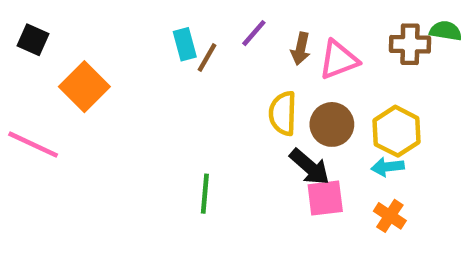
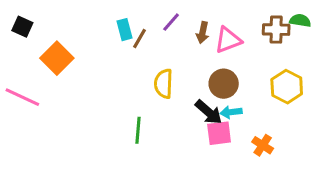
yellow semicircle: (283, 113) -> (164, 84), moved
yellow hexagon: (397, 131) -> (287, 87), moved
cyan arrow: (388, 167) -> (231, 112), moved

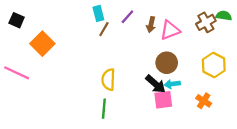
cyan rectangle: (124, 30) -> (98, 13), moved
brown cross: (276, 30) -> (206, 22), turned -30
yellow semicircle: (164, 84) -> (108, 80), moved
green line: (138, 130) -> (104, 109), moved
orange cross: (263, 145) -> (204, 101), moved

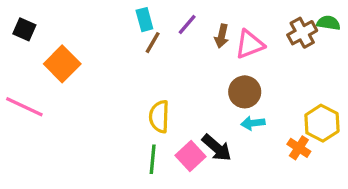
yellow hexagon: (214, 65) -> (322, 123), moved
black arrow: (155, 84) -> (217, 148), moved
pink square: (163, 100) -> (190, 156), moved, turned -36

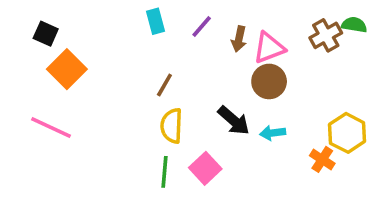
black square: (24, 29) -> (46, 34), moved
brown line: (153, 43) -> (164, 85), moved
brown circle: (245, 92) -> (269, 81), moved
pink line: (24, 107) -> (51, 128), moved
black arrow: (217, 148) -> (234, 120), moved

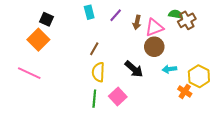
green semicircle: (354, 25) -> (176, 14), moved
black square: (46, 34) -> (47, 19), moved
cyan arrow: (273, 133) -> (169, 69), moved

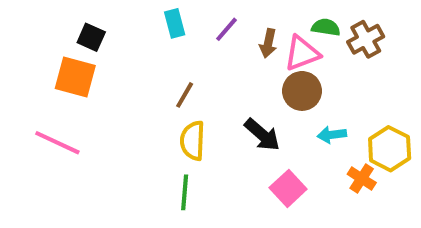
green semicircle: (176, 14) -> (326, 27), moved
orange square: (38, 40) -> (75, 77), turned -30
pink square: (118, 97) -> (288, 188), moved

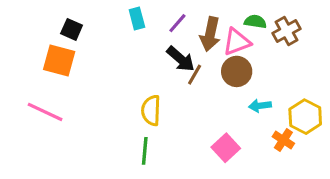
brown arrow: (268, 43) -> (210, 34), size x1.5
brown line: (185, 95) -> (195, 75), moved
black arrow: (262, 135) -> (181, 59), moved

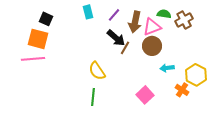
yellow semicircle: (151, 110) -> (97, 71), turned -36
pink line: (45, 112) -> (33, 59), moved, turned -30

